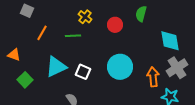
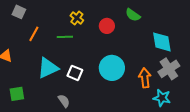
green semicircle: (141, 14) -> (133, 15), turned -70
green square: (25, 80) -> (17, 94), moved, turned 35

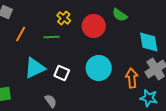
red circle: (107, 26) -> (94, 26), size x1.5

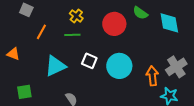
yellow cross: (64, 18) -> (76, 16), moved
cyan diamond: (149, 42) -> (169, 23), moved
white square: (62, 73) -> (89, 61), moved

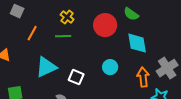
cyan diamond: (169, 23) -> (137, 43), moved
white square: (89, 61) -> (76, 77), moved
cyan circle: (119, 66) -> (110, 67), size x0.6

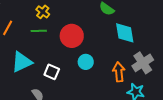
red circle: (105, 25) -> (72, 36), moved
cyan diamond: (137, 43) -> (125, 33), moved

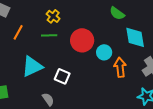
cyan circle: (86, 62) -> (104, 52), moved
orange arrow: (119, 72) -> (120, 67), moved

